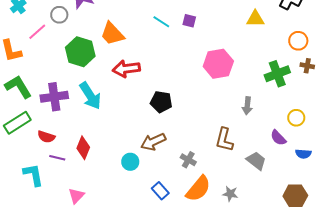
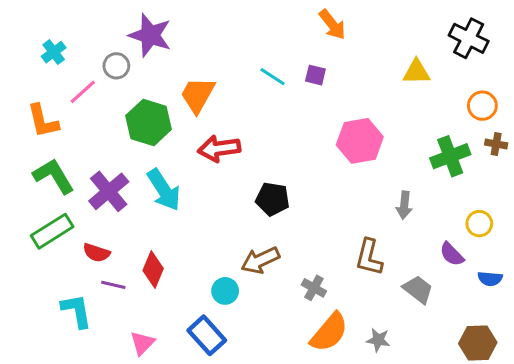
orange trapezoid: (112, 34) -> (198, 95), turned 72
purple cross: (54, 97) -> (109, 191), turned -32
blue rectangle: (160, 191) -> (207, 335), moved, size x1.4

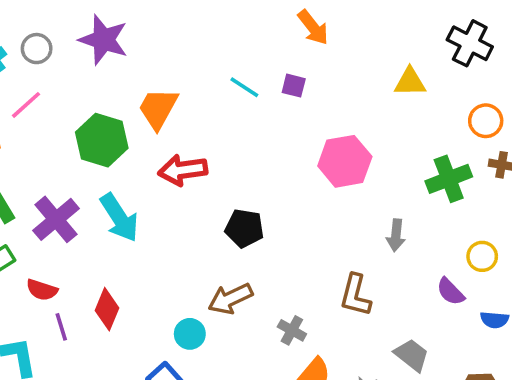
gray circle: (116, 66) -> (37, 49), moved
purple line: (113, 285) -> (61, 327), turned 60
gray trapezoid: (418, 289) -> (412, 355), moved

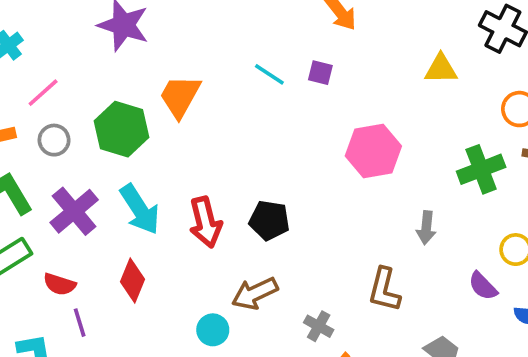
gray circle: (37, 49) -> (54, 140), moved
red arrow: (183, 170) -> (205, 222), moved, turned -96
red diamond: (107, 309) -> (132, 281), moved

